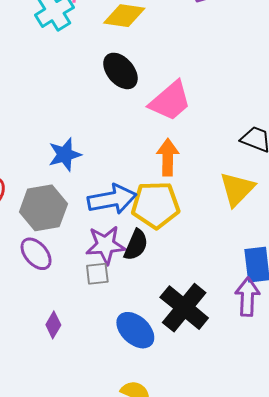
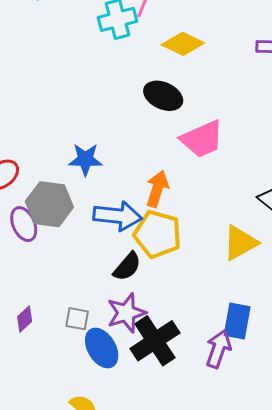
black ellipse: (120, 71) -> (163, 96), turned -42
orange arrow: (168, 157) -> (157, 189), moved
purple star: (106, 245) -> (126, 313), moved, turned -30
purple ellipse: (36, 254) -> (24, 224), moved
gray square: (97, 274) -> (77, 319), moved

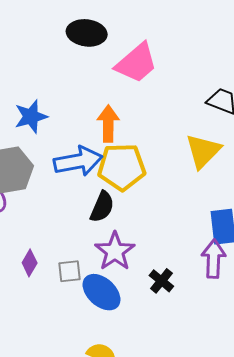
purple diamond: (25, 319) -> (30, 263), moved
black cross: (155, 341) -> (161, 281), moved, size x0.5

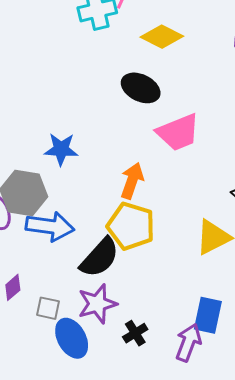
blue arrow: (78, 161) -> (50, 226), moved
black semicircle: (102, 207) -> (100, 258), size x1.4
black cross: (161, 281) -> (135, 333), moved

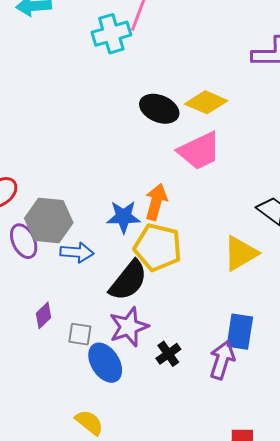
yellow diamond: (162, 37) -> (206, 102), moved
blue star: (61, 149) -> (124, 217), moved
blue arrow: (50, 226) -> (77, 252), size x0.7

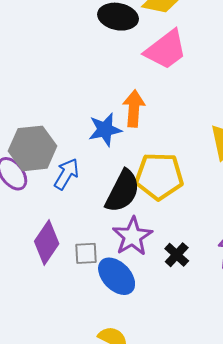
yellow pentagon: (158, 247) -> (159, 176), moved
blue arrow: (77, 252) -> (66, 174), turned -52
purple diamond: (43, 315) -> (47, 242), size x1.6

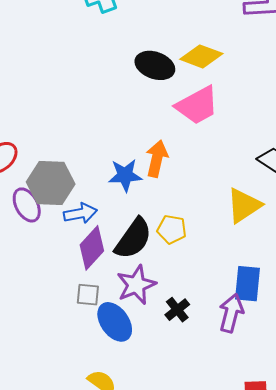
blue arrow: (66, 174) -> (80, 213), turned 40
yellow pentagon: (159, 176) -> (172, 229), size x0.6
purple diamond: (47, 242) -> (92, 248), moved

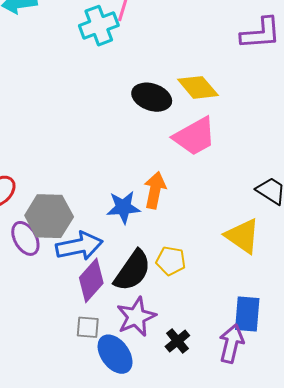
yellow diamond: (201, 56) -> (198, 87), turned 30
yellow triangle: (244, 205) -> (243, 236), turned -51
blue arrow: (80, 213) -> (79, 246), size x1.4

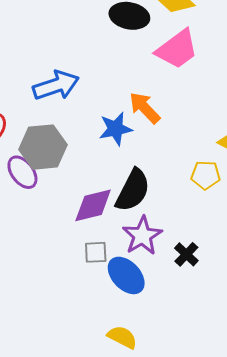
orange arrow: (155, 190) -> (145, 108), turned -48
blue arrow: (79, 246) -> (56, 85), moved
yellow pentagon: (171, 261) -> (206, 175), moved
purple diamond: (91, 280) -> (93, 205), turned 42

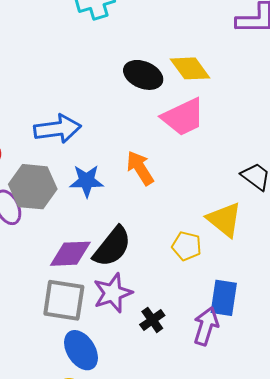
blue star: (116, 129) -> (87, 181), moved
gray square: (96, 252) -> (64, 300), size x1.8
blue ellipse: (126, 275) -> (81, 350), moved

